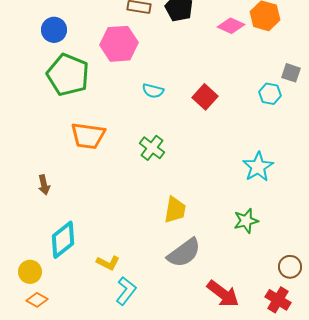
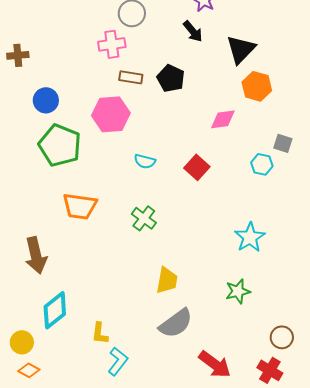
pink diamond: (231, 26) -> (223, 119), moved, turned -32
brown arrow: (44, 185) -> (36, 255), size x1.8
yellow L-shape: (108, 263) -> (100, 333), turned 70

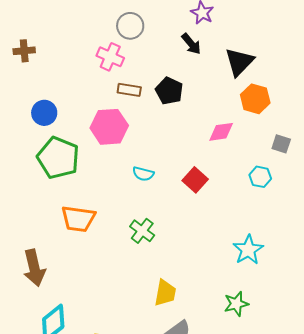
pink cross: (112, 44) -> (110, 57), turned 32
brown cross: (18, 55) -> (24, 51), moved
gray square: (283, 143) -> (281, 144), moved

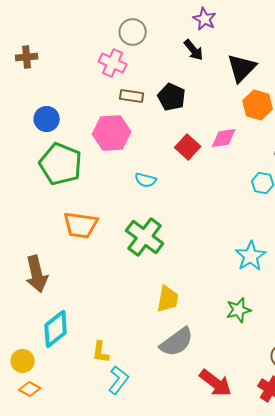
red square: (195, 180) -> (188, 147), moved
green cross: (142, 231) -> (145, 237), size x1.5

